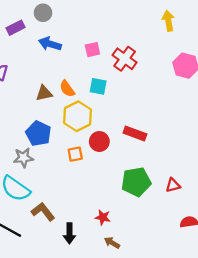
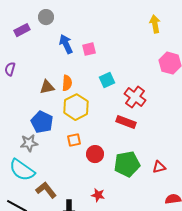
blue arrow: (50, 44) -> (66, 44), moved, turned 48
red cross: (125, 59) -> (135, 97), moved
cyan square: (98, 86) -> (107, 80), moved, turned -35
orange semicircle: (67, 89) -> (67, 83), turned -140
red circle: (99, 142) -> (95, 154), moved

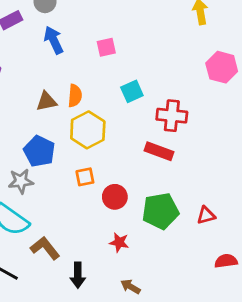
blue arrow: (66, 44) -> (54, 40), moved
red cross: (135, 97) -> (172, 116), turned -30
red star: (98, 195) -> (119, 242), moved

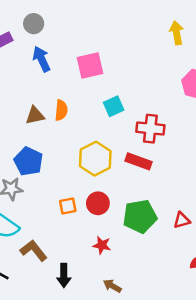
pink square: (106, 47) -> (90, 66), size x1.5
yellow hexagon: (88, 130) -> (95, 159), moved
orange square: (85, 177) -> (68, 206), moved

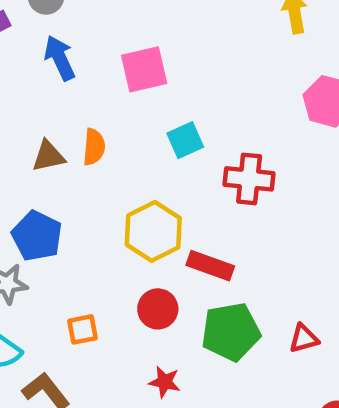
red rectangle: (139, 161) -> (210, 266), moved
orange square: (68, 206) -> (83, 329), moved

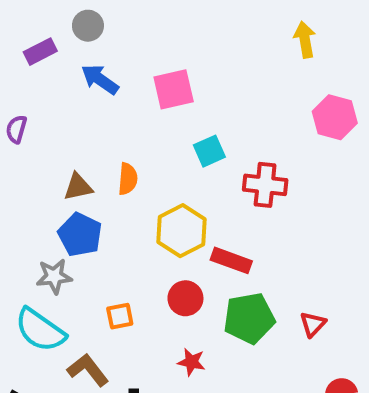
blue arrow: (60, 58) -> (100, 79), turned -30
orange semicircle: (94, 147) -> (128, 179), moved
brown triangle: (48, 156) -> (78, 187), moved
red triangle: (304, 339) -> (313, 324), turned -32

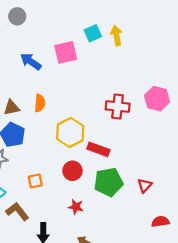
yellow arrow: (305, 40) -> (116, 35), moved
blue arrow: (100, 79) -> (31, 61), moved
pink hexagon: (335, 117) -> (157, 99), moved
cyan square: (209, 151) -> (93, 33), moved

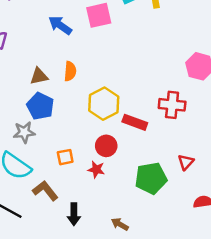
red cross: (118, 107) -> (172, 105), moved
green pentagon: (109, 182) -> (151, 178), moved
red star: (76, 207) -> (96, 170), moved

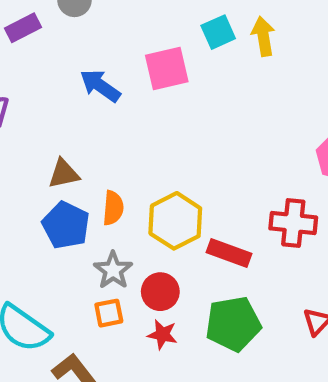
orange semicircle: (70, 71) -> (113, 208), moved
gray star: (24, 132) -> (113, 270), moved, turned -30
red circle: (106, 146) -> (160, 292), moved
green pentagon: (151, 178) -> (233, 324), moved

